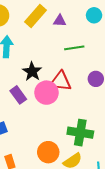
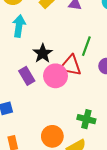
green line: (74, 48) -> (86, 46), moved, turned -66
green cross: (80, 133) -> (86, 119), size x0.7

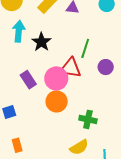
black star: (43, 53) -> (41, 42), moved
orange circle: (52, 136) -> (57, 101), moved

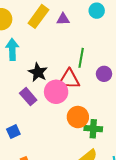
black star: (41, 42) -> (38, 72), moved
orange circle: (57, 101) -> (78, 117), moved

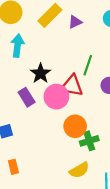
purple triangle: (63, 19) -> (75, 22), turned -32
green cross: (93, 129) -> (89, 141), turned -30

